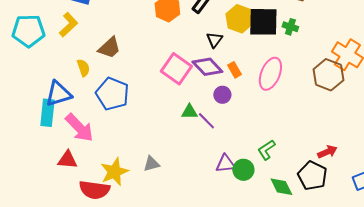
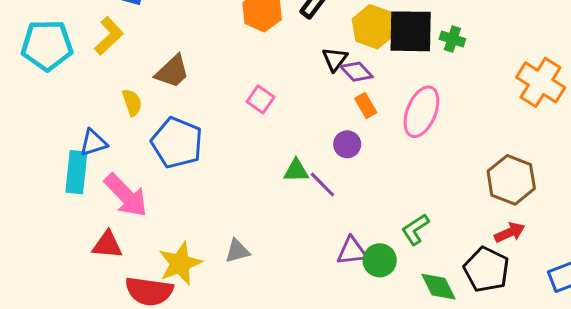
purple diamond: (207, 67) -> (356, 72), moved, size x0.7
pink square: (176, 69) -> (261, 99), moved, size x0.6
brown hexagon: (328, 75) -> (511, 180), moved
blue triangle: (58, 94) -> (93, 143), size x0.7

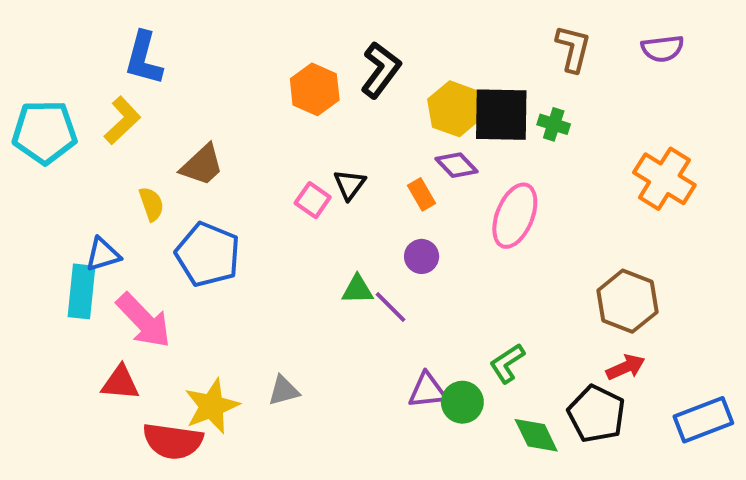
black triangle: (335, 59) -> (350, 185), moved
purple diamond: (356, 72) -> (457, 165), moved
orange rectangle: (366, 106) -> (422, 194), moved

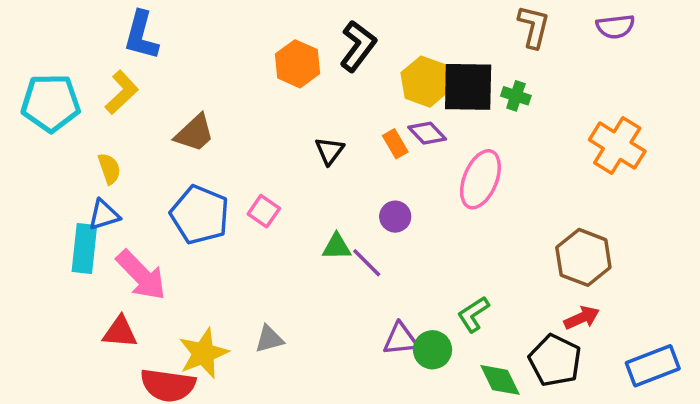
orange rectangle: (422, 194) -> (395, 144), moved
pink square: (313, 200) -> (264, 211), moved
yellow semicircle: (151, 204) -> (109, 169), moved

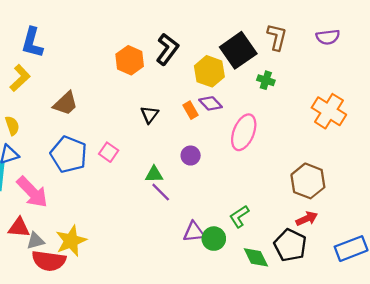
black square: (468, 87) -> (238, 50), moved, turned -36
purple line: (367, 263) -> (161, 192), moved
gray triangle: (269, 339) -> (36, 241), moved

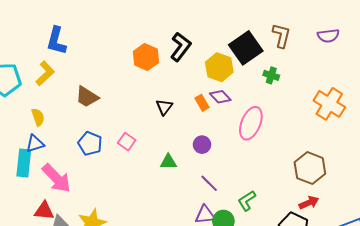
brown trapezoid: (65, 103) -> (87, 97), turned 75
blue pentagon: (69, 154) -> (90, 144), size x0.7
purple line: (161, 192) -> (209, 183), moved

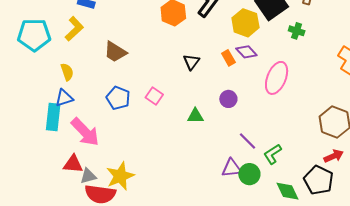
purple line: (209, 183) -> (247, 141), moved

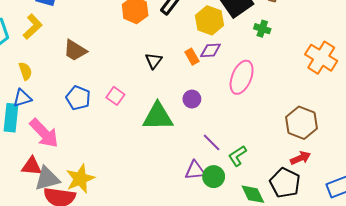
purple diamond: (246, 52) -> (211, 50), turned -50
green triangle: (195, 116) -> (158, 117), size x1.8
gray triangle: (88, 176) -> (47, 179), size x1.5

